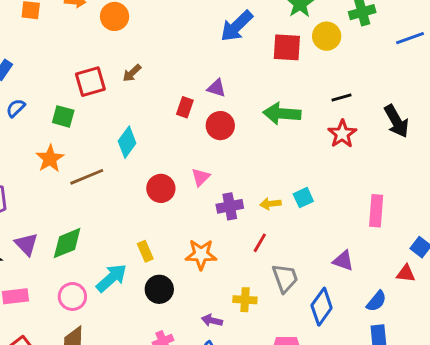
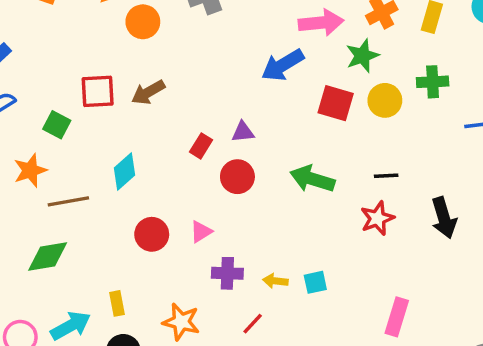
brown arrow: (132, 73) -> (148, 92), size x1.4
purple triangle: (217, 88) -> (243, 132), turned -36
green diamond: (67, 243) -> (48, 256), moved

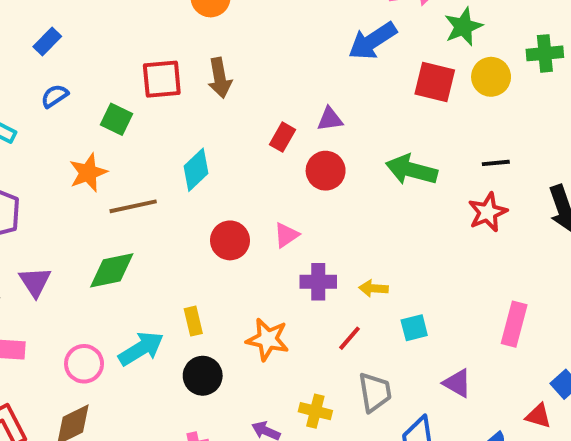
brown arrow: (148, 92) -> (220, 78), turned -68
cyan square: (315, 282) -> (414, 328), moved

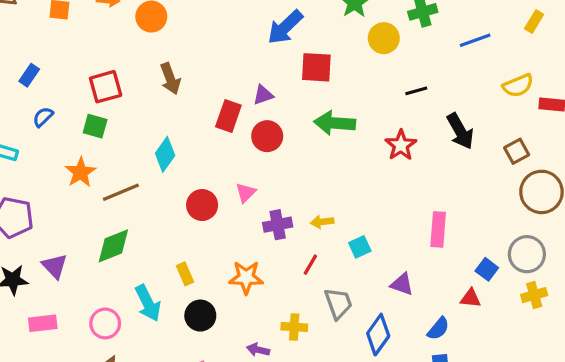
red square: (162, 79) -> (106, 87), moved
red square: (435, 82) -> (316, 67), moved
red rectangle: (283, 137) -> (228, 116), size x1.4
black line: (496, 163) -> (416, 91), moved
cyan arrow: (141, 349) -> (148, 303), turned 105

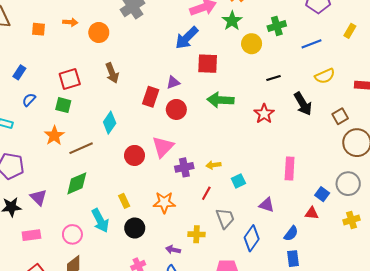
yellow semicircle: (518, 86) -> (325, 76), moved
pink triangle: (246, 193) -> (163, 147), size x1.6
yellow cross: (534, 295) -> (351, 220), moved

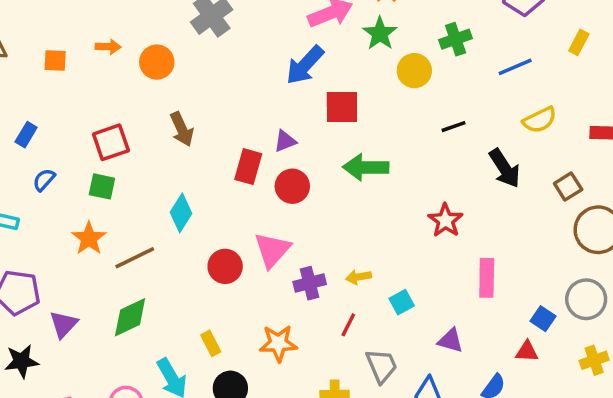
red star: (264, 114) -> (445, 220), moved
purple triangle: (39, 197) -> (64, 324), moved, turned 30

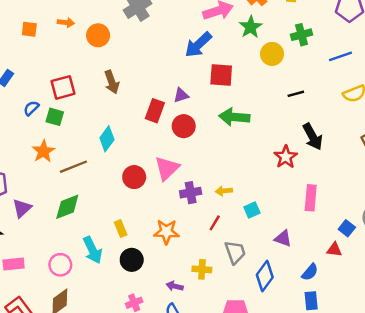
black arrow: (505, 168) -> (313, 137), moved
blue semicircle: (44, 180) -> (31, 108), moved

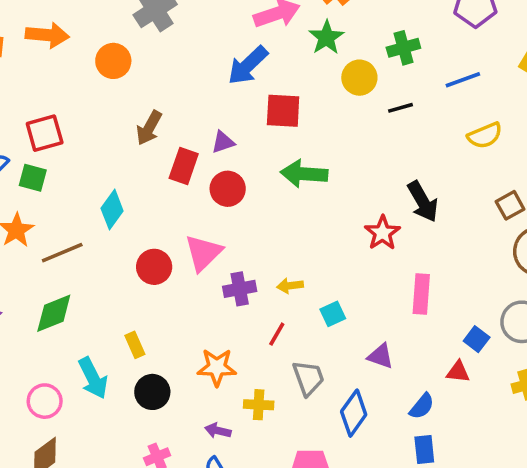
orange arrow: (66, 23) -> (47, 35), size x1.6
orange circle: (98, 35) -> (113, 61), moved
brown arrow: (112, 82) -> (149, 128), moved, turned 50
black line: (296, 94) -> (401, 108), moved
orange star: (166, 232) -> (217, 367), moved

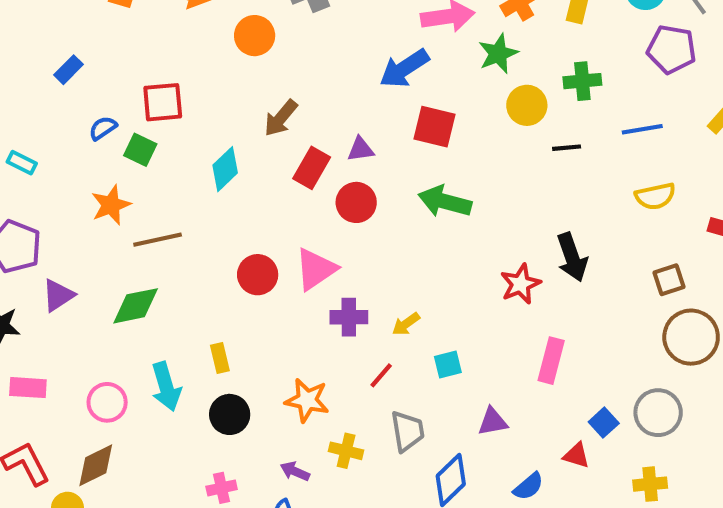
cyan diamond: (112, 210) -> (225, 169), moved
yellow arrow: (290, 286) -> (406, 324), turned -40
purple triangle: (380, 356) -> (493, 422), turned -40

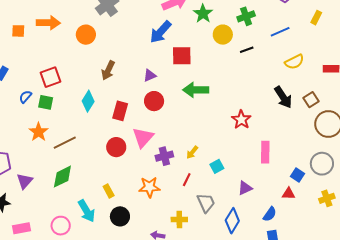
red rectangle: (312, 168) -> (120, 111), moved
black arrow: (572, 257) -> (283, 97), moved
orange star: (307, 400) -> (149, 187), moved

